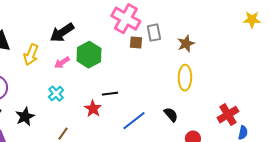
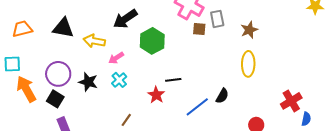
yellow arrow: (31, 55) -> (94, 41), turned 80
pink arrow: (62, 63) -> (116, 58), moved
black semicircle: (171, 115) -> (222, 96), moved, turned 70
black star: (25, 117) -> (88, 82), moved, turned -30

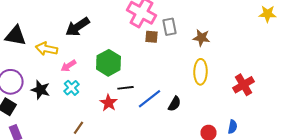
brown star: (249, 30) -> (202, 38), turned 30
green hexagon: (152, 41) -> (108, 63), moved
red cross: (291, 101) -> (244, 85), moved
blue line: (197, 107) -> (150, 99), moved
blue semicircle: (306, 119) -> (232, 127), moved

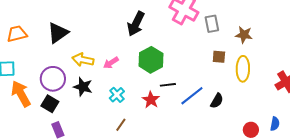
black arrow: (78, 27) -> (136, 24), moved, turned -30
black triangle: (16, 36) -> (58, 33), turned -45
brown square: (152, 37) -> (219, 57), moved
yellow arrow: (46, 49) -> (83, 60), moved
cyan cross: (72, 88) -> (117, 95), moved

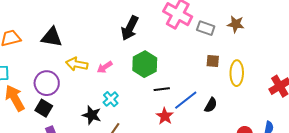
gray rectangle: (212, 24) -> (206, 28), turned -60
black triangle: (58, 33) -> (52, 37), turned 45
brown star: (244, 35) -> (236, 24), moved
black star: (83, 87) -> (92, 115), moved
red star: (151, 100) -> (165, 116), moved

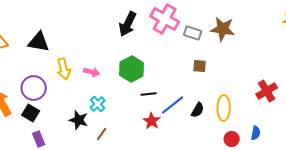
brown star: (236, 24) -> (223, 29), size x1.4
black arrow: (130, 28) -> (128, 24), moved
yellow arrow: (77, 64) -> (64, 69), turned -115
pink arrow: (105, 67) -> (92, 72), turned -133
yellow ellipse: (237, 73) -> (224, 108), moved

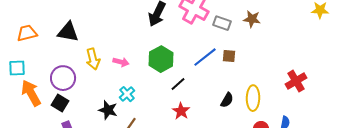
brown star: (223, 29) -> (252, 19), size x0.7
black line: (149, 94) -> (178, 84), turned -35
blue line: (173, 105) -> (205, 57), moved

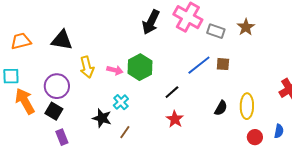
brown star: (252, 19) -> (246, 27), turned 30
green hexagon: (161, 59) -> (140, 67), moved

